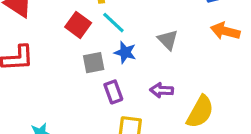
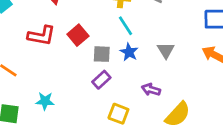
red square: (78, 25) -> (78, 35), moved
purple rectangle: (113, 92) -> (101, 80), moved, turned 54

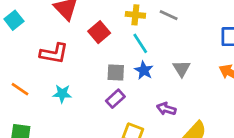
red square: (78, 35) -> (99, 32), moved
cyan star: (45, 101) -> (62, 94), moved

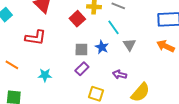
red square: (99, 32) -> (77, 19), moved
cyan line: (140, 43) -> (114, 27), moved
cyan star: (62, 94) -> (45, 75), moved

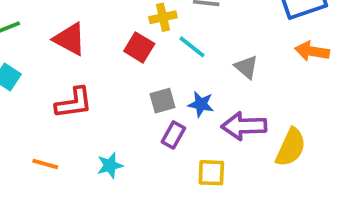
cyan line: (114, 27) -> (192, 47), moved
blue star: (102, 47) -> (201, 104), moved
purple arrow: (120, 75) -> (244, 126), size x1.6

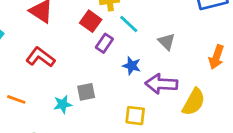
orange arrow: (312, 51) -> (216, 57), moved, turned -85
gray square: (162, 101) -> (86, 92), moved
red L-shape: (74, 103) -> (40, 57), turned -140
purple rectangle: (173, 135) -> (104, 43), moved

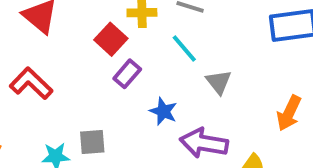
cyan line: (129, 24) -> (184, 48), moved

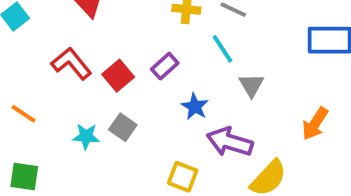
red square: (111, 39) -> (118, 76), moved
gray square: (92, 142) -> (123, 127), turned 32

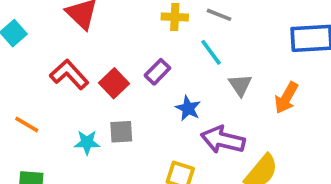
orange arrow: (315, 124) -> (286, 98), moved
gray square: (123, 127) -> (121, 132), turned -35

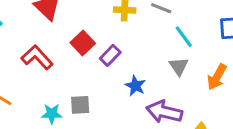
cyan line: (211, 52) -> (184, 37), moved
red square: (114, 83) -> (83, 43), moved

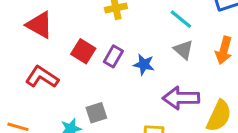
blue star: (135, 86) -> (144, 64), moved

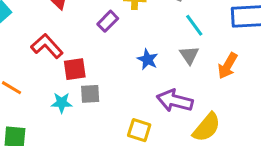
red square: (83, 51) -> (75, 69), moved, turned 35
purple rectangle: (113, 56) -> (108, 21), moved

